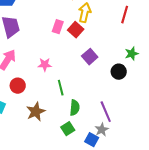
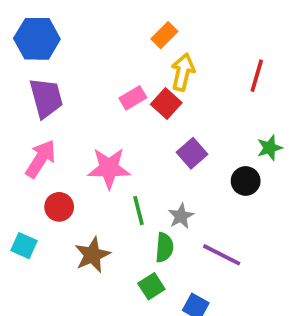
pink rectangle: (58, 27) -> (133, 98), turned 40
pink star: (45, 65) -> (109, 168), size x1.6
purple line: (106, 112) -> (222, 255), turned -40
gray star: (102, 130) -> (181, 216), moved

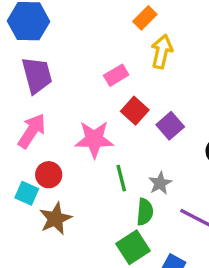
red square: (166, 103) -> (135, 111), moved
cyan square: (24, 246) -> (27, 193), moved
brown star: (92, 255) -> (55, 219), moved
green square: (151, 286) -> (133, 247), size x1.4

